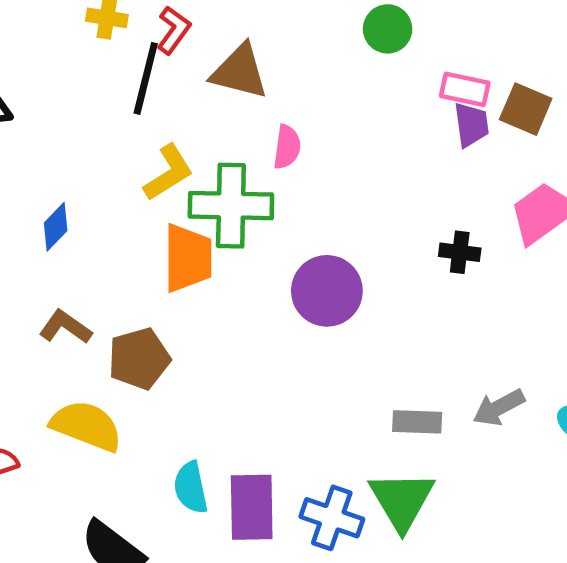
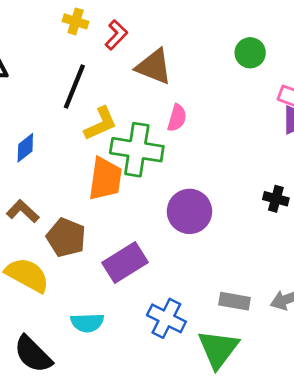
black line: (146, 78) -> (74, 86), moved
brown pentagon: (139, 359) -> (66, 237), turned 30
cyan semicircle: (191, 488) -> (87, 323), turned -88
purple rectangle: (252, 507) -> (125, 263), moved, turned 51
blue cross: (332, 518) -> (166, 318), moved

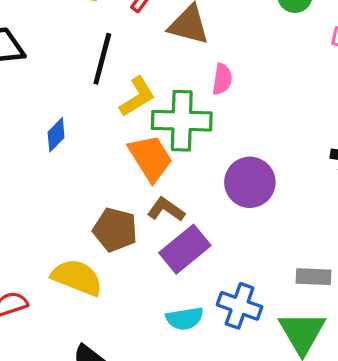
orange trapezoid: (105, 179) -> (150, 158), turned -33
brown L-shape: (23, 211) -> (166, 209), moved
cyan semicircle: (87, 323) -> (185, 318), moved

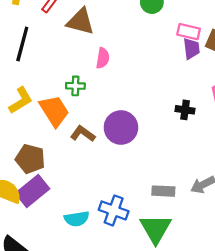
yellow L-shape: (137, 97) -> (21, 100), moved
green cross: (182, 121) -> (75, 86), size x0.5
brown L-shape: (166, 209) -> (83, 134), moved
purple rectangle: (185, 249) -> (33, 191), moved

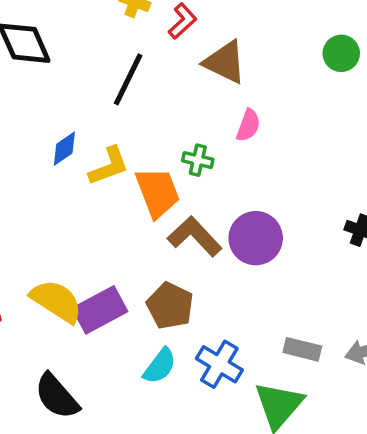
brown L-shape: (83, 134) -> (195, 236), size x1.4
brown pentagon: (30, 159) -> (170, 306), moved
cyan semicircle: (77, 219) -> (160, 366), turned -55

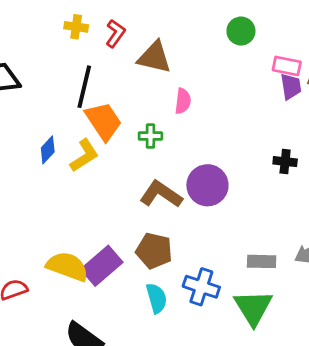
orange trapezoid: (158, 192) -> (103, 121), moved
cyan semicircle: (160, 366) -> (157, 298), turned -40

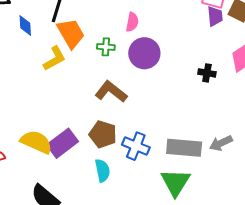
blue diamond: (48, 150) -> (25, 26), moved, turned -50
purple circle: (207, 185) -> (144, 53), moved
gray rectangle: (262, 261) -> (184, 148), size x1.6
blue cross: (201, 287) -> (136, 146), moved

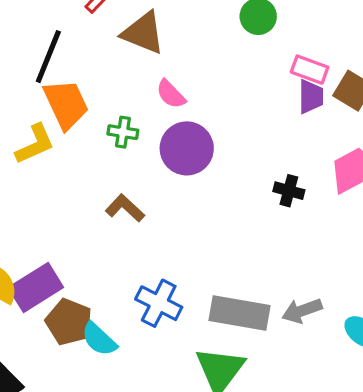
pink semicircle: (132, 22) -> (171, 94), turned 120
brown L-shape: (111, 92) -> (125, 208), size x0.7
brown pentagon: (103, 134) -> (69, 322), moved
cyan semicircle: (102, 170) -> (99, 339), turned 140

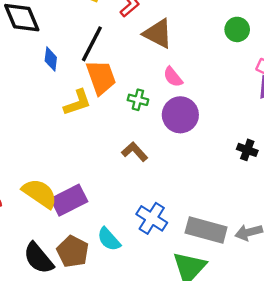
brown pentagon: (69, 322) -> (73, 252), moved

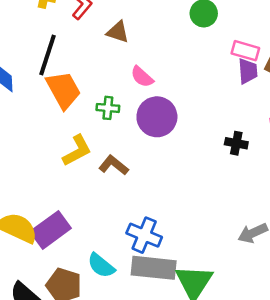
brown triangle: (158, 34) -> (118, 32), size x0.7
yellow L-shape: (77, 102) -> (77, 151), moved
gray rectangle: (206, 230) -> (154, 268), moved

